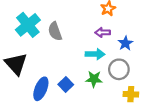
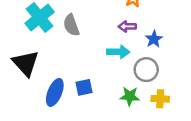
green star: (94, 79) -> (130, 96), moved
blue square: (66, 84) -> (84, 87), turned 32

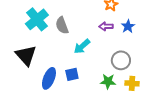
blue star: (154, 39) -> (128, 26), moved
cyan arrow: (118, 52) -> (82, 46), moved, turned 138

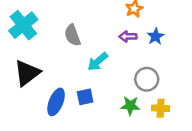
cyan cross: (37, 19) -> (23, 25), moved
black triangle: (26, 55) -> (27, 73), turned 35

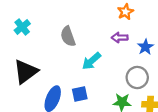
cyan cross: (23, 25) -> (22, 27), size x0.6
blue star: (156, 36) -> (145, 47), moved

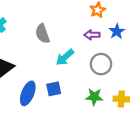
blue star: (145, 47) -> (117, 31), moved
gray circle: (137, 77) -> (101, 64), moved

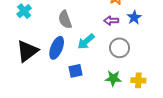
blue ellipse: (28, 93) -> (57, 48), moved

